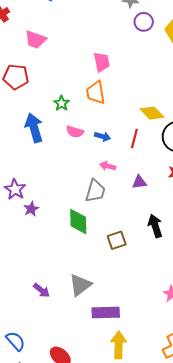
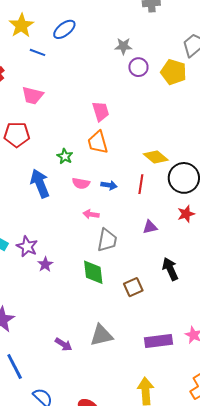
pink arrow: (108, 166) -> (91, 214), moved
gray triangle: (80, 285) -> (101, 335), turned 30
purple rectangle: (106, 313) -> (158, 341), moved

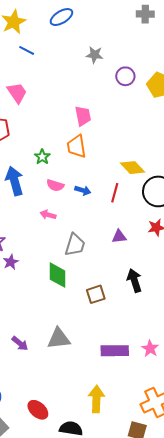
blue ellipse: (64, 29) -> (61, 17), moved
gray star: (123, 46) -> (95, 55), moved
pink trapezoid: (33, 95) -> (17, 93), turned -145
pink arrow: (91, 214) -> (48, 215), moved

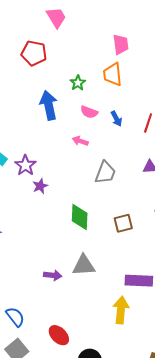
blue arrow: (83, 190) -> (116, 119), turned 42
green diamond: (58, 275) -> (80, 217), moved
purple arrow: (20, 343) -> (53, 275), moved, turned -36
yellow arrow: (96, 399) -> (121, 310), moved

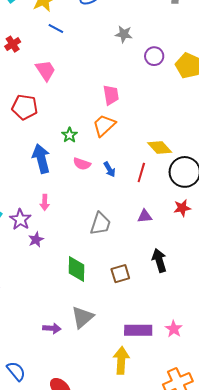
orange trapezoid: (113, 74) -> (104, 125), turned 55
pink arrow: (80, 141) -> (45, 202), moved, turned -105
gray triangle: (84, 265) -> (82, 317), turned -35

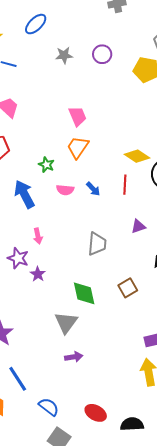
gray star: (124, 34) -> (64, 55), moved
purple circle: (154, 56) -> (102, 54), moved
gray triangle: (82, 317) -> (66, 322), moved

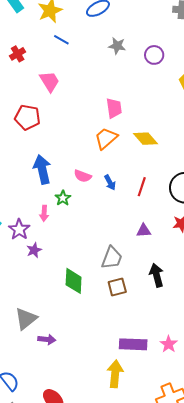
yellow diamond: (137, 156) -> (146, 139), moved
green star: (46, 165) -> (63, 198), moved
gray trapezoid: (97, 244) -> (112, 258), moved
gray triangle: (66, 322) -> (26, 319), moved

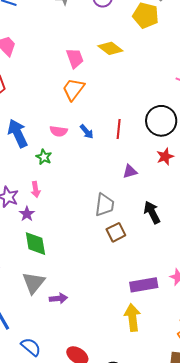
yellow diamond: (146, 139) -> (110, 48), moved
pink arrow: (44, 213) -> (36, 189), moved
green diamond: (74, 281) -> (35, 244), moved

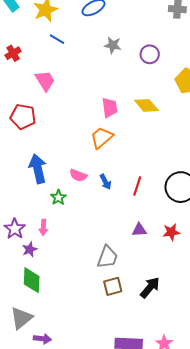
red star: (165, 157) -> (171, 232), moved
black arrow: (152, 212) -> (150, 287), moved, turned 55

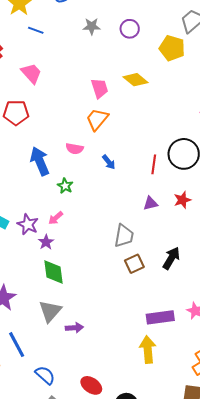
pink semicircle: (78, 175) -> (75, 149), moved
red line: (137, 186) -> (154, 164), moved
pink arrow: (43, 227) -> (56, 218), turned 56

